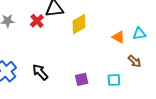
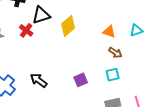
cyan triangle: (139, 34) -> (136, 30), moved
brown arrow: (134, 61) -> (115, 53), moved

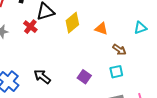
orange triangle: (109, 32) -> (101, 29), moved
purple square: (81, 80) -> (84, 77), turned -32

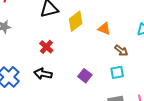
red cross: (30, 27) -> (46, 47), moved
black arrow: (42, 77) -> (43, 74), turned -30

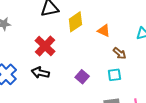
red cross: (46, 47) -> (45, 46), size x1.5

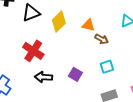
brown arrow: (120, 53) -> (102, 39), moved
black arrow: (40, 73) -> (43, 77), moved

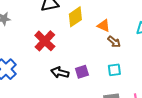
purple square: (75, 74) -> (82, 72), turned 32
black arrow: (43, 77) -> (60, 73), moved

